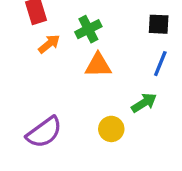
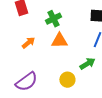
orange arrow: (49, 44) -> (28, 43), moved

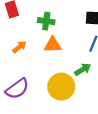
green cross: (53, 19) -> (46, 21), turned 35
yellow circle: (67, 80) -> (61, 87), size x1.6

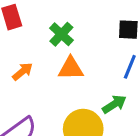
green cross: (46, 21) -> (61, 34), turned 35

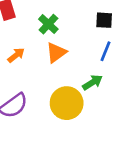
orange triangle: (71, 68) -> (56, 53), turned -35

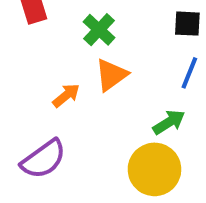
orange arrow: (16, 55) -> (66, 95), moved
yellow circle: (67, 103) -> (154, 169), moved

